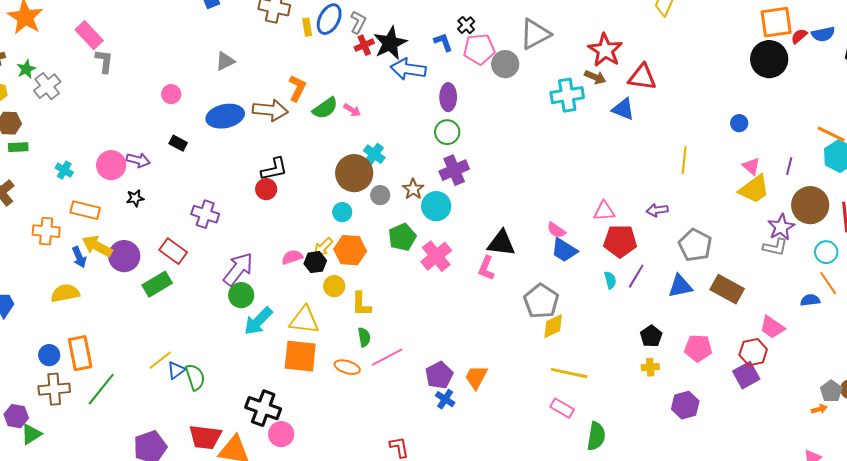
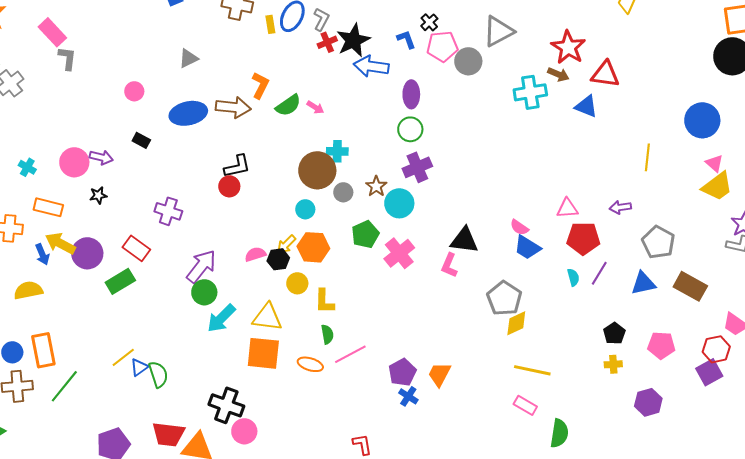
blue circle: (739, 123) -> (702, 120), size x2.0
cyan cross: (374, 154) -> (337, 151), turned -35

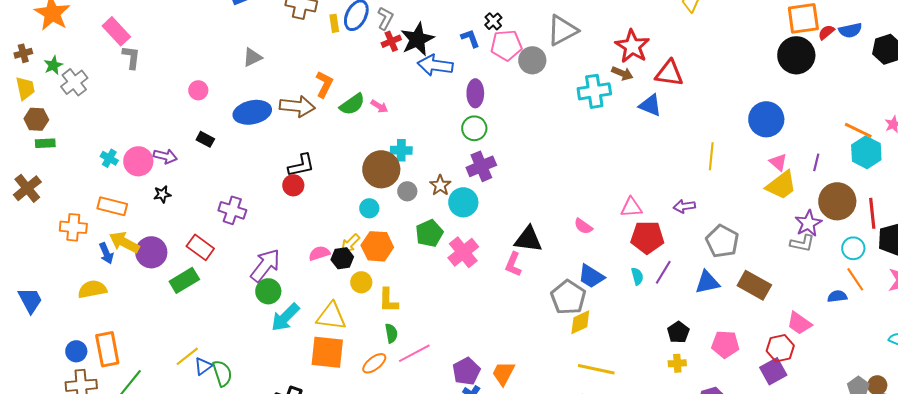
cyan cross: (27, 167) -> (109, 158), moved
blue trapezoid: (527, 247) -> (591, 276), moved
orange ellipse: (310, 364) -> (374, 363), turned -55

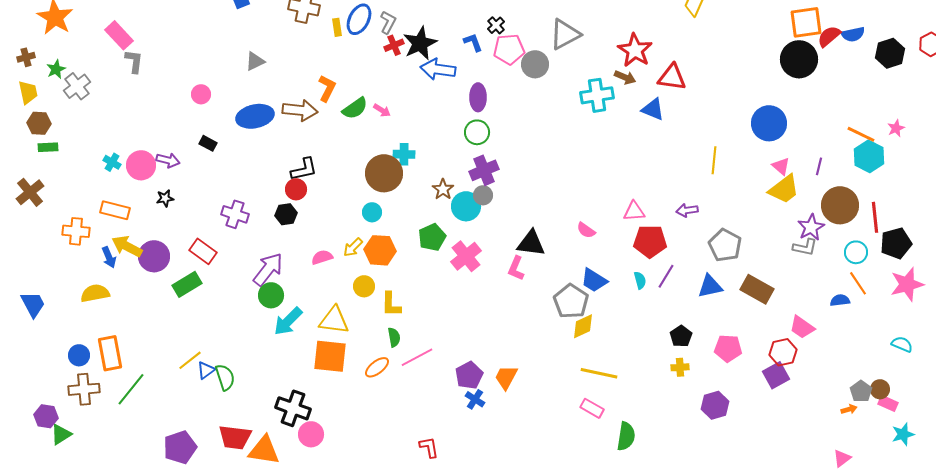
red semicircle: (826, 32) -> (829, 36), size x1.4
gray circle: (407, 191) -> (483, 195), moved
black hexagon: (342, 258) -> (286, 214), moved

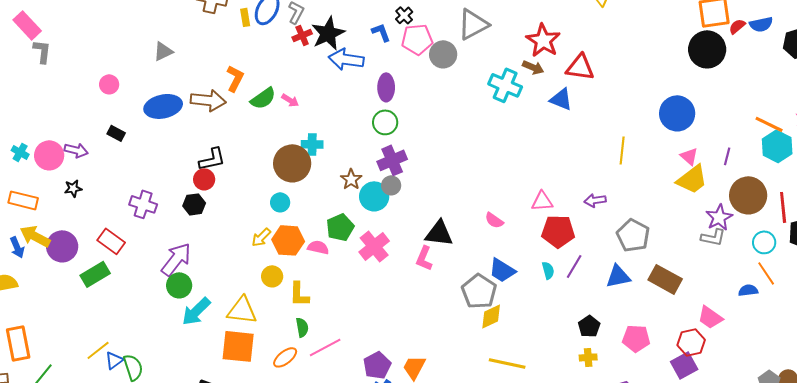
red semicircle: (829, 36) -> (737, 26), size x0.7
cyan cross: (597, 95) -> (505, 85), turned 32
pink semicircle: (322, 257) -> (318, 247), moved, turned 30

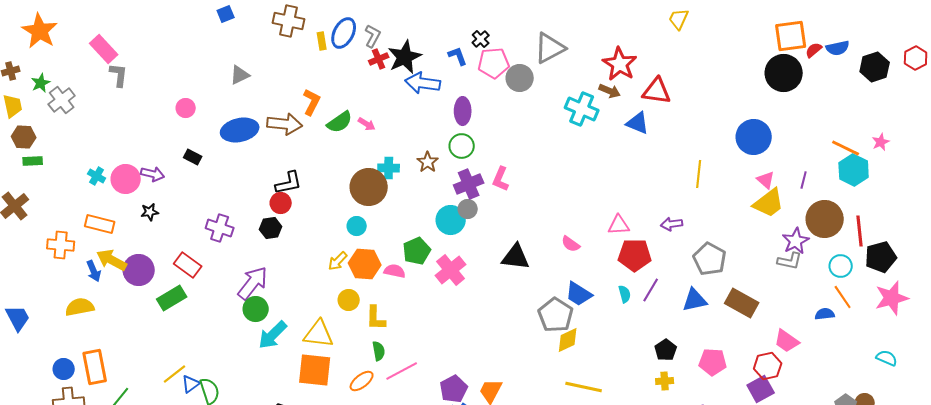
brown star: (351, 179) -> (428, 162), moved
pink L-shape: (424, 258) -> (501, 179), moved

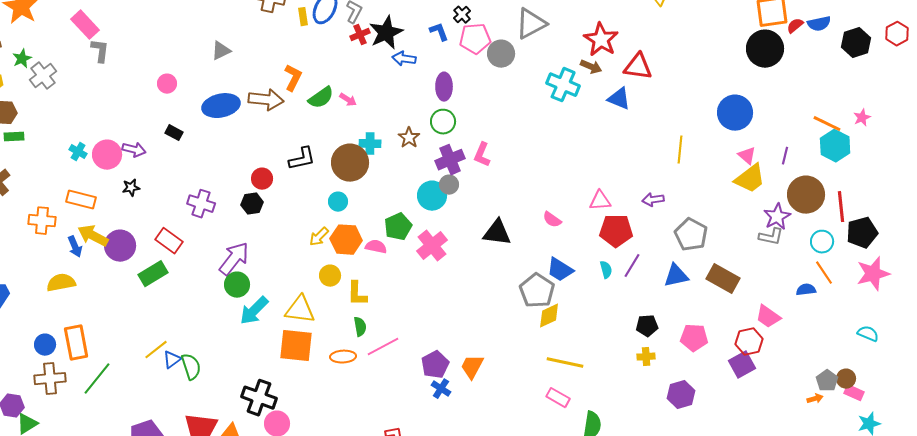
blue arrow: (423, 83) -> (404, 59), size x0.7
black L-shape: (289, 183) -> (302, 159), moved
black pentagon: (666, 350) -> (647, 326), turned 30
orange ellipse: (362, 381) -> (343, 357), turned 35

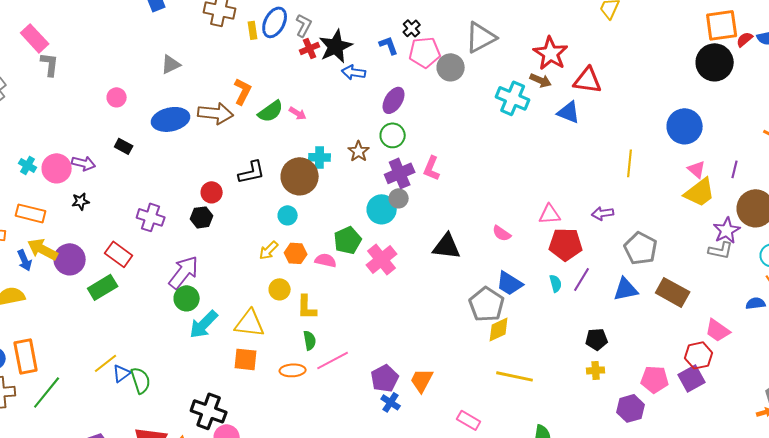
purple ellipse: (444, 87) -> (394, 100), turned 32
orange hexagon: (346, 240) -> (296, 253), size x0.7
pink pentagon: (694, 338) -> (655, 379), moved
orange square: (296, 346) -> (246, 359), size x0.7
pink rectangle: (558, 398) -> (469, 420), moved

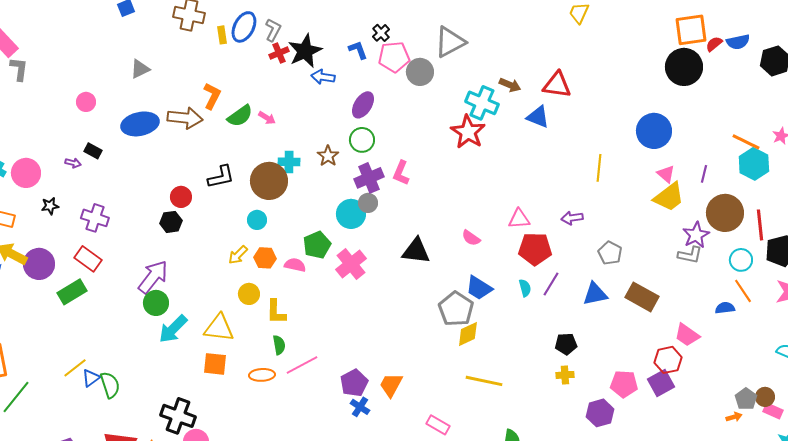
red star: (551, 53) -> (468, 132), moved
purple arrow: (84, 163) -> (73, 163), moved, size x0.7
purple cross: (151, 217) -> (95, 218), moved
gray pentagon: (641, 248) -> (610, 253), size x0.7

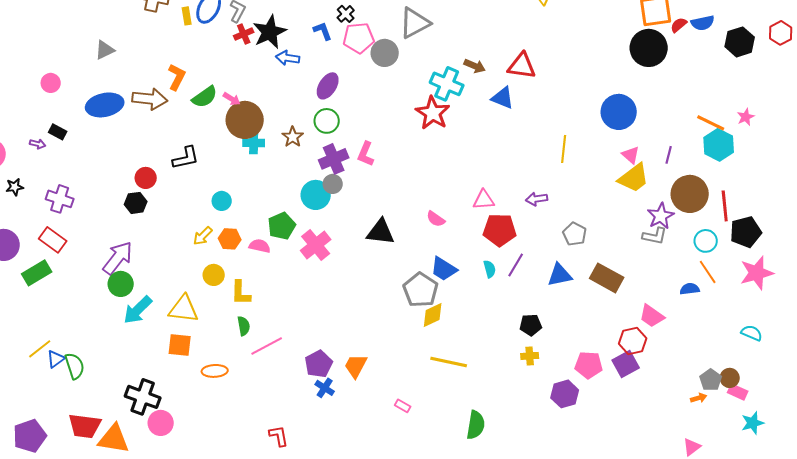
brown circle: (269, 181) -> (245, 120), moved
orange ellipse: (262, 375) -> (215, 371), moved
pink rectangle: (438, 425) -> (403, 406), size x0.7

